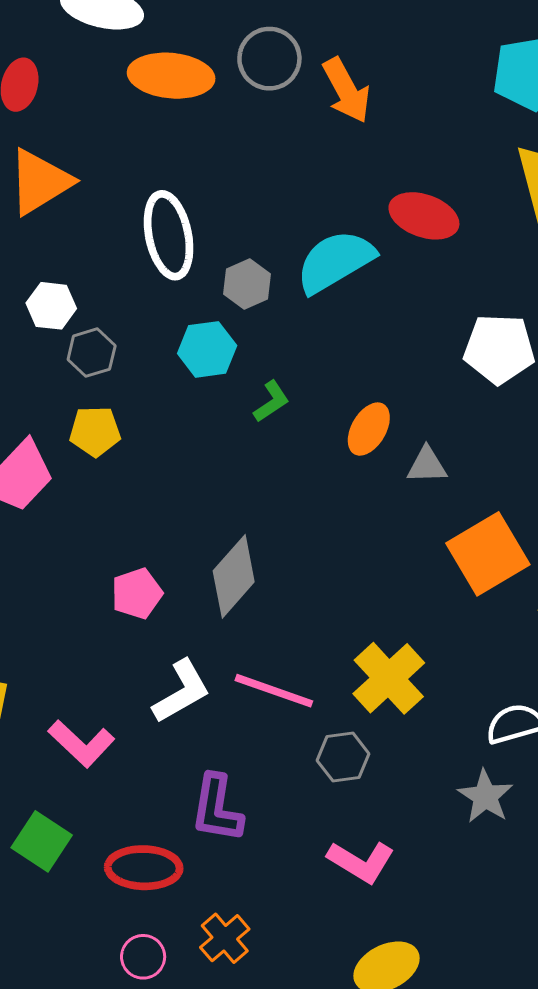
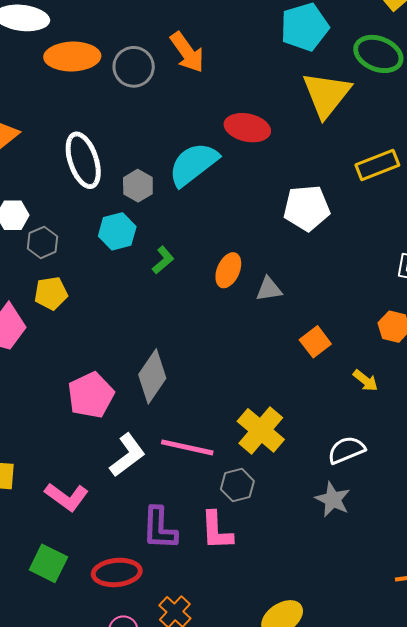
gray circle: (269, 59) -> (134, 67), moved
orange square: (488, 554) -> (315, 342), size x0.6
pink pentagon: (137, 593) -> (91, 395), size x1.4
pink L-shape: (361, 862) -> (217, 531), moved, turned 63

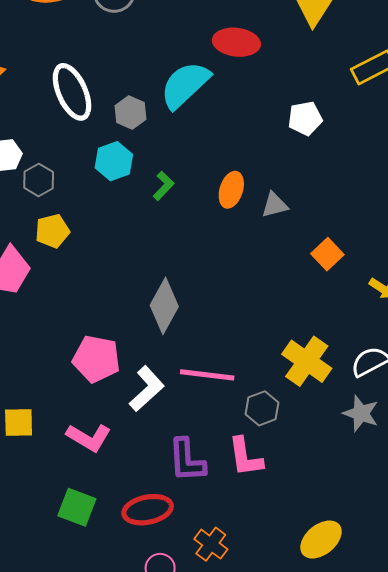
white pentagon: (307, 208) -> (305, 118), size x0.7
pink pentagon: (91, 395) -> (96, 359), moved, turned -30
yellow cross: (261, 430) -> (307, 361), moved

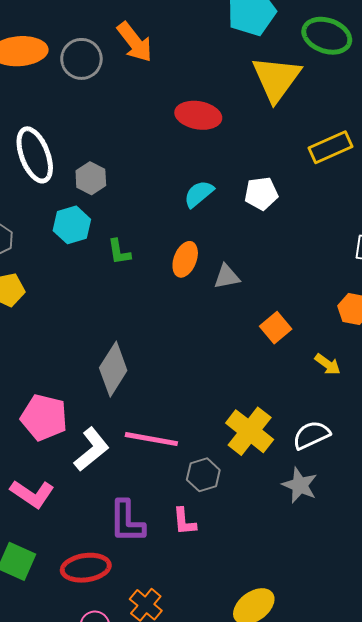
cyan semicircle: (185, 85) -> (199, 194), moved, size x0.6
green L-shape: (164, 186) -> (119, 252), turned 124
pink L-shape: (245, 457) -> (184, 521), size x0.7

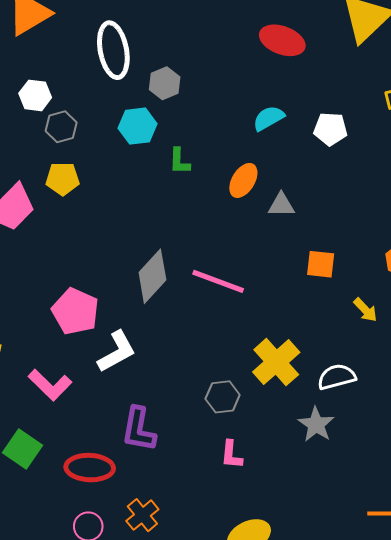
orange square: (276, 328) -> (321, 264), turned 36
pink line: (151, 439) -> (218, 281), moved
pink L-shape: (184, 521) -> (231, 455), moved

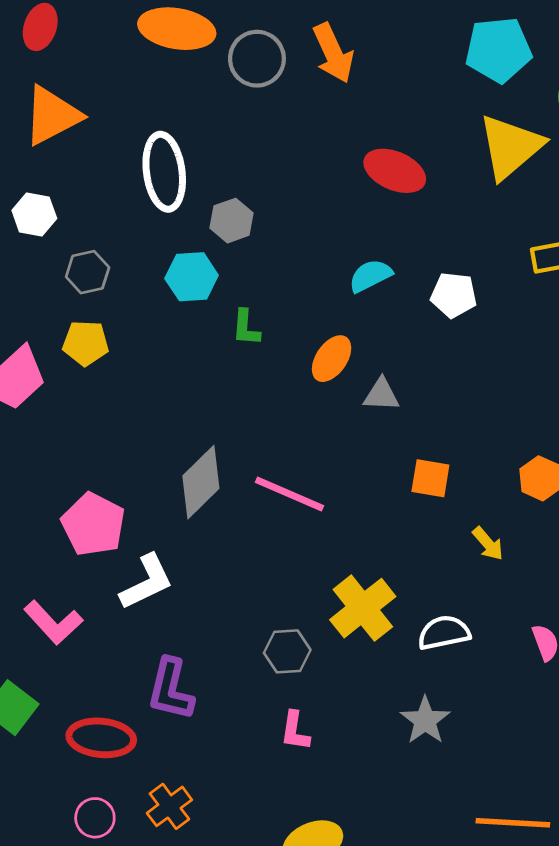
white hexagon: (35, 95) -> (34, 214), moved
gray star: (316, 424) -> (425, 720), moved

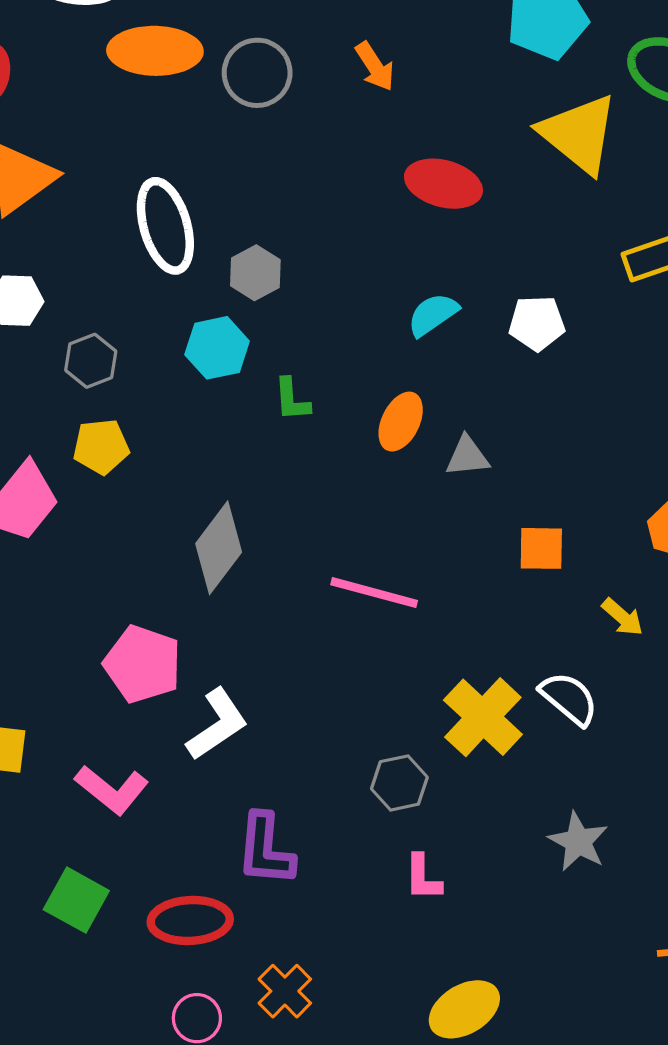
orange arrow: (333, 53) -> (375, 66), moved, size x0.7
yellow triangle: (510, 147) -> (579, 134), turned -32
gray diamond: (201, 482) -> (219, 548), moved
white semicircle: (444, 633) -> (569, 699), moved, turned 60

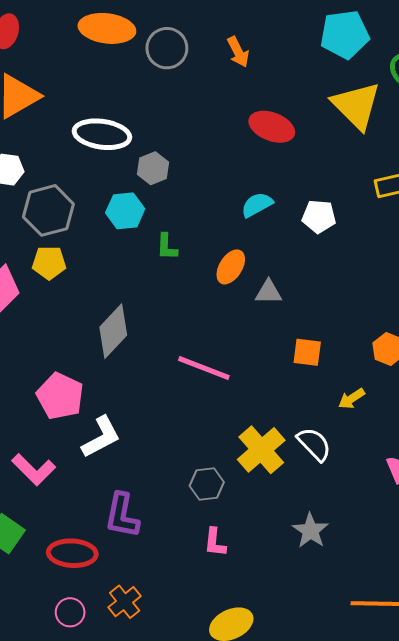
white ellipse: (165, 226) -> (102, 134), turned -72
gray hexagon: (91, 361) -> (48, 210), size x1.6
yellow arrow: (622, 617) -> (352, 399), turned 100

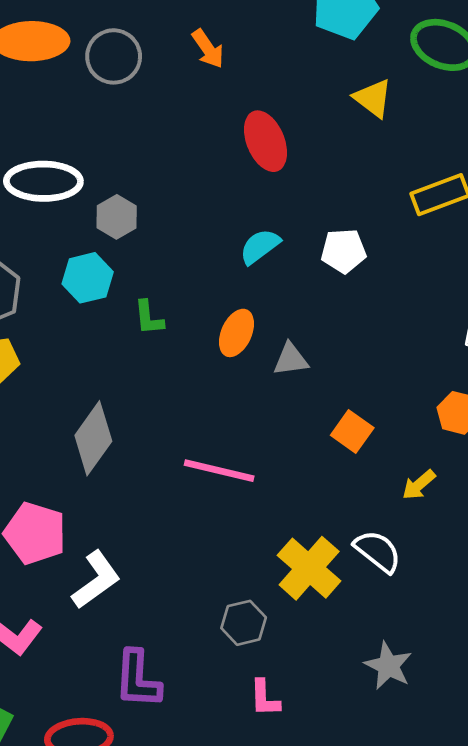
yellow triangle: (356, 106) -> (373, 98), size x0.6
red ellipse: (272, 127) -> (266, 141), turned 54
orange square: (307, 352) -> (352, 432), turned 36

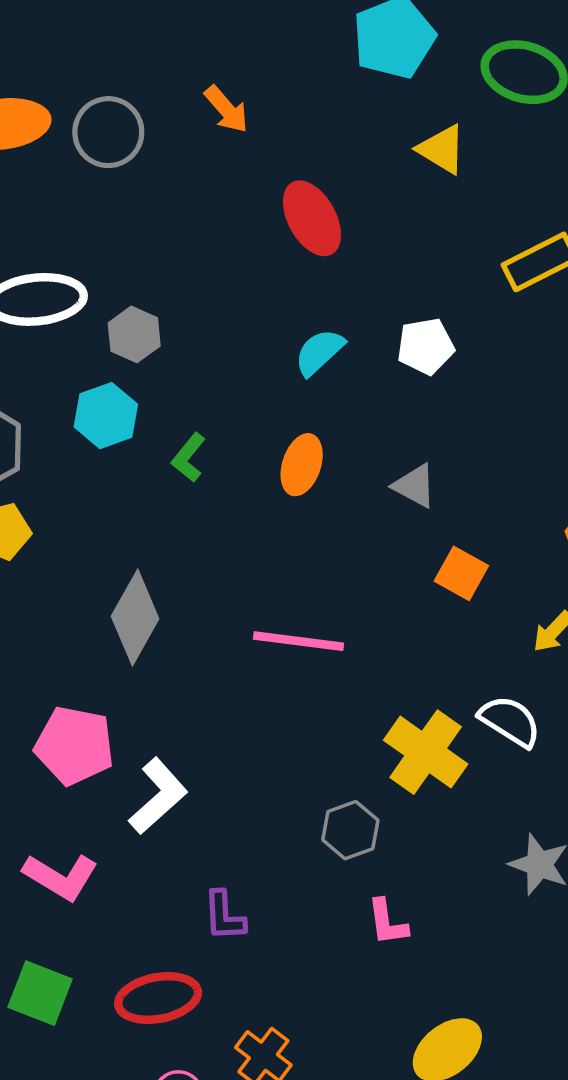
green L-shape: (149, 318) -> (189, 457), turned 51
gray triangle: (291, 359) -> (415, 486), moved, turned 42
purple L-shape: (138, 679) -> (224, 916), size x0.7

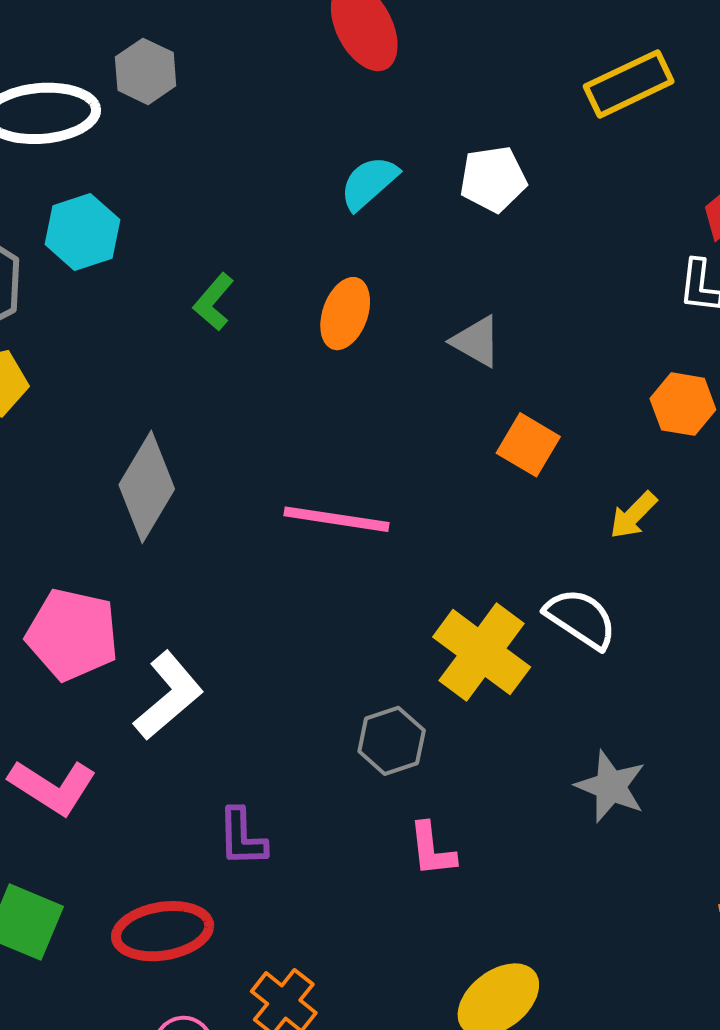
gray hexagon: (134, 334) -> (146, 71), moved
cyan hexagon: (106, 416) -> (82, 232), moved

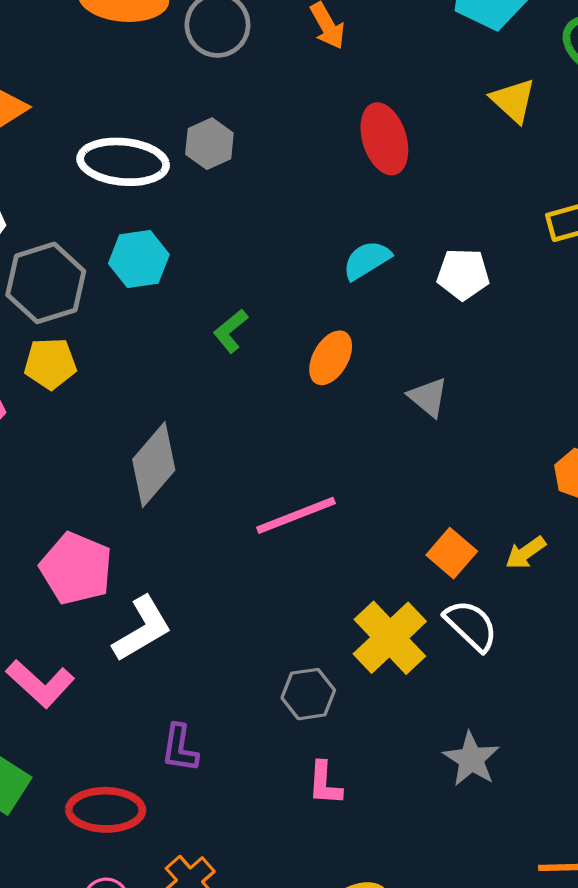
orange square: (528, 445) -> (452, 553), moved
pink line: (336, 519) -> (296, 515), turned -40

